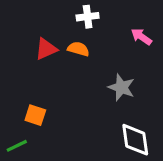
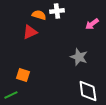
pink arrow: (141, 37) -> (92, 24), turned -72
orange semicircle: (78, 49) -> (39, 15), moved

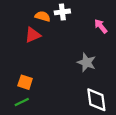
pink arrow: (92, 24) -> (101, 26), turned 88
green line: (11, 95) -> (22, 102), moved

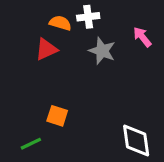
gray star: (86, 62) -> (102, 51), moved
orange square: (25, 82) -> (57, 116), moved

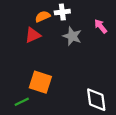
orange semicircle: (60, 23) -> (43, 16), turned -40
orange square: (57, 116) -> (40, 82), size x1.5

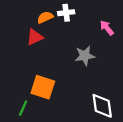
gray star: (72, 36) -> (85, 56), moved, turned -30
green line: (22, 102) -> (23, 108), turned -40

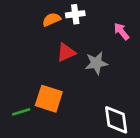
red triangle: (35, 37) -> (66, 52), moved
green line: (23, 108) -> (21, 112), moved, turned 49

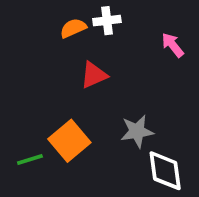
gray star: (96, 63) -> (137, 131), moved
orange square: (49, 99) -> (69, 141), turned 32

